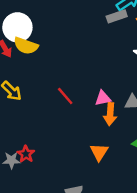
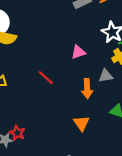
pink triangle: (103, 98) -> (78, 52), moved

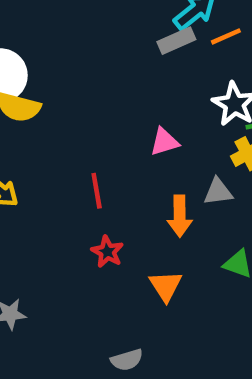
red line: (46, 78) -> (97, 191), turned 36
red star: (17, 133) -> (107, 252), moved

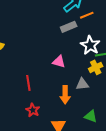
gray rectangle: (176, 41) -> (69, 27), moved
pink triangle: (164, 142) -> (59, 62), turned 32

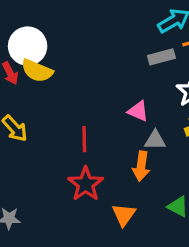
gray triangle: (82, 84) -> (155, 140), moved
red star: (33, 110) -> (86, 184), size x1.5

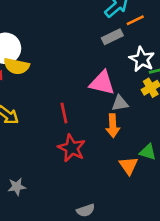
pink triangle: (138, 111) -> (102, 83), size x1.5
orange triangle: (124, 215) -> (129, 166), moved

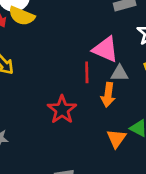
red line: (64, 113) -> (87, 72), moved

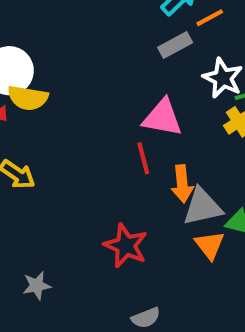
gray triangle: (120, 73) -> (202, 207), moved, size x1.5
red star: (62, 110) -> (126, 246), moved

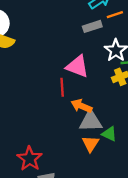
orange arrow: (182, 184) -> (81, 106), turned 108
red star: (126, 246) -> (30, 159), moved

